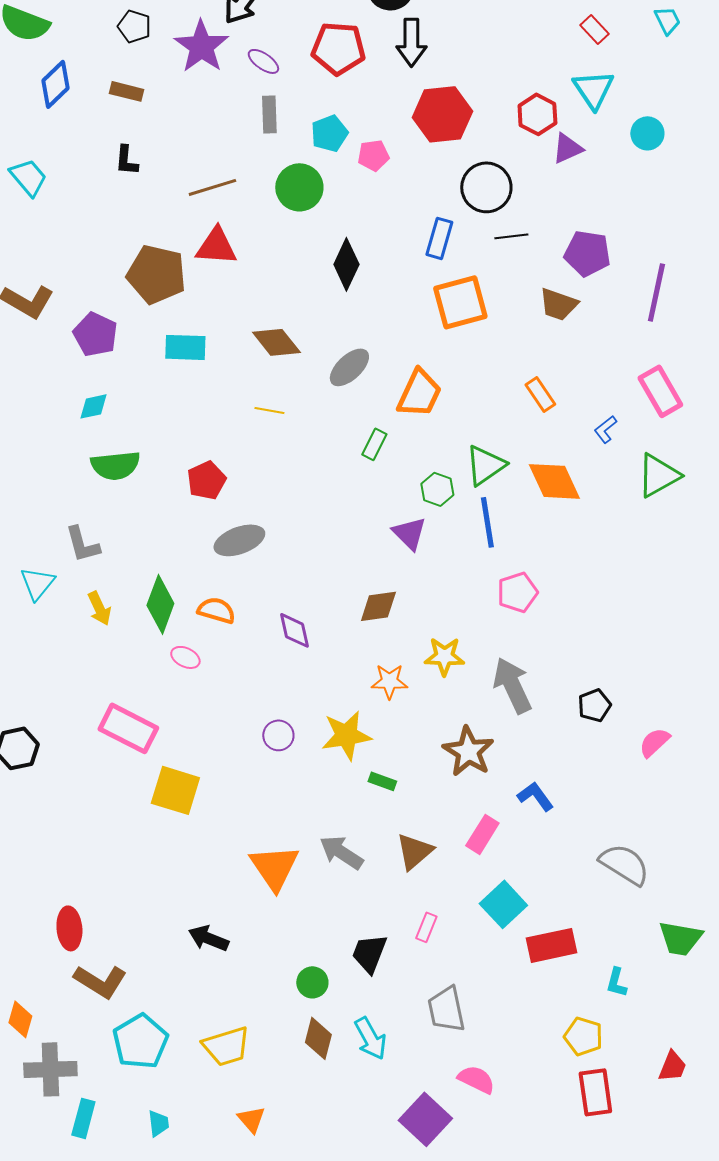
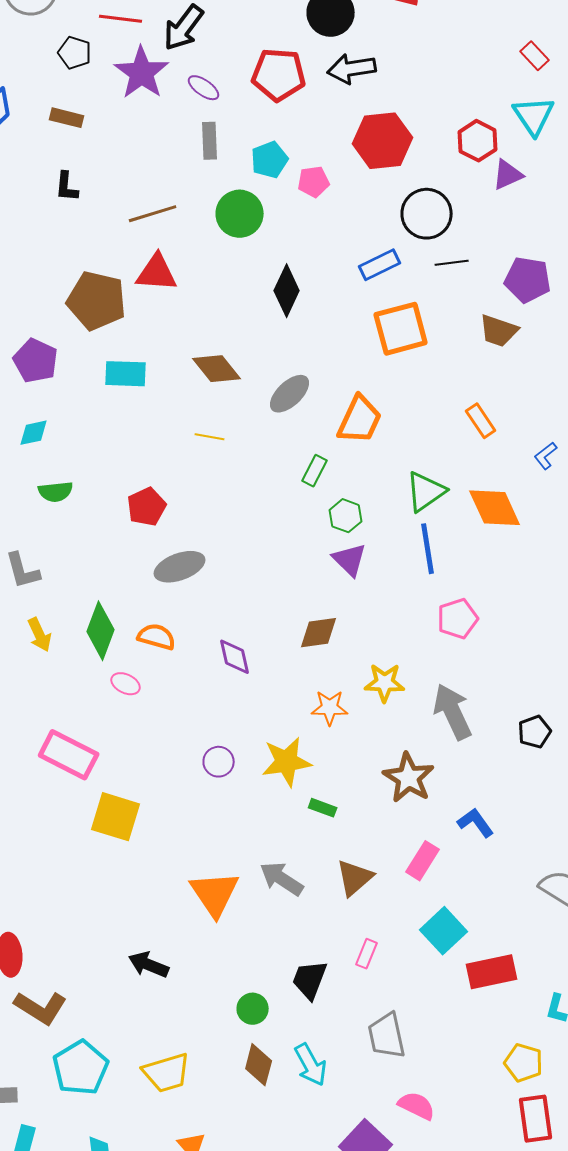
black arrow: (411, 42) -> (352, 69), turned 81
blue rectangle: (439, 238) -> (380, 265), turned 48
green semicircle: (115, 465) -> (56, 492), size x0.7
green hexagon: (437, 489) -> (346, 516), moved

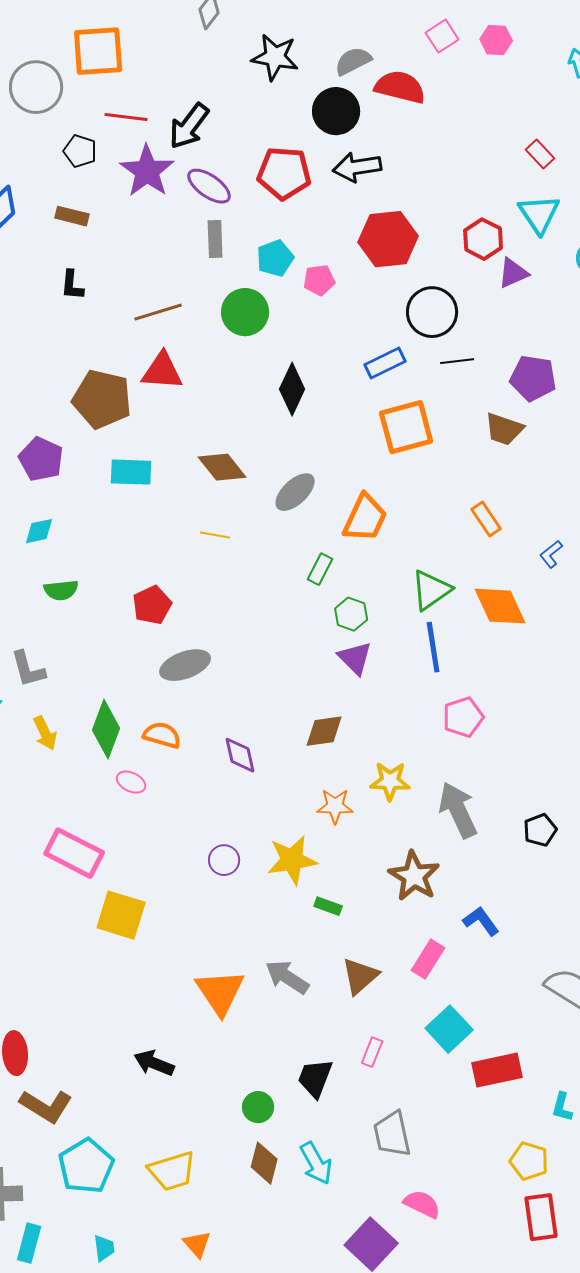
purple ellipse: (204, 88) -> (209, 186), size x1.4

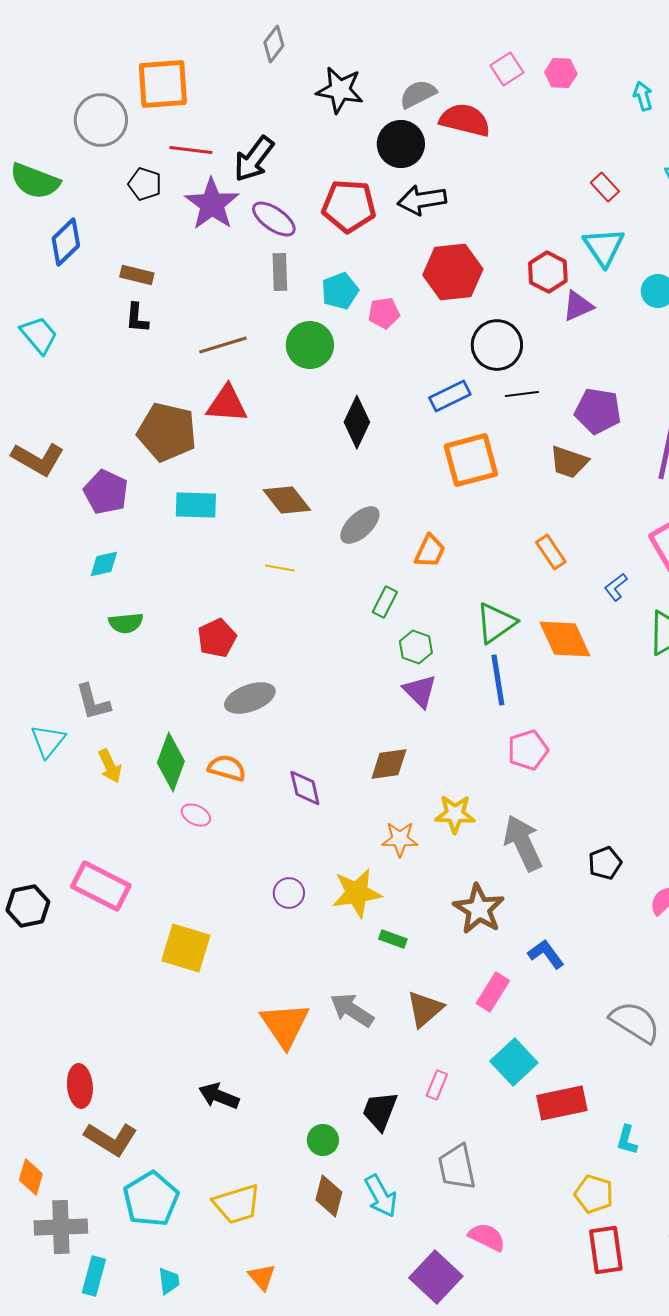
brown rectangle: (72, 216) -> (137, 275), moved
orange trapezoid: (365, 518) -> (430, 551), size x0.7
pink rectangle: (74, 853) -> (101, 886), moved

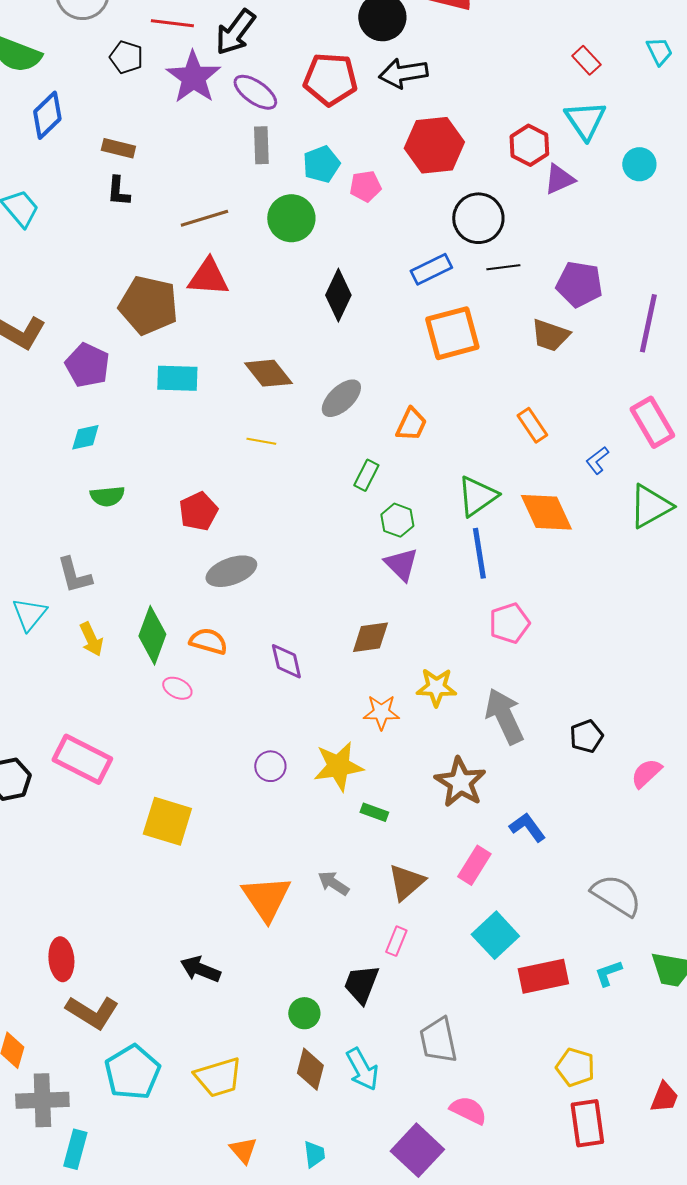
gray arrow: (352, 1010) -> (333, 883), size x0.7
pink rectangle: (437, 1085) -> (396, 941), moved
cyan L-shape: (627, 1140) -> (608, 973), moved, turned 56
cyan trapezoid: (169, 1281) -> (314, 1154), moved

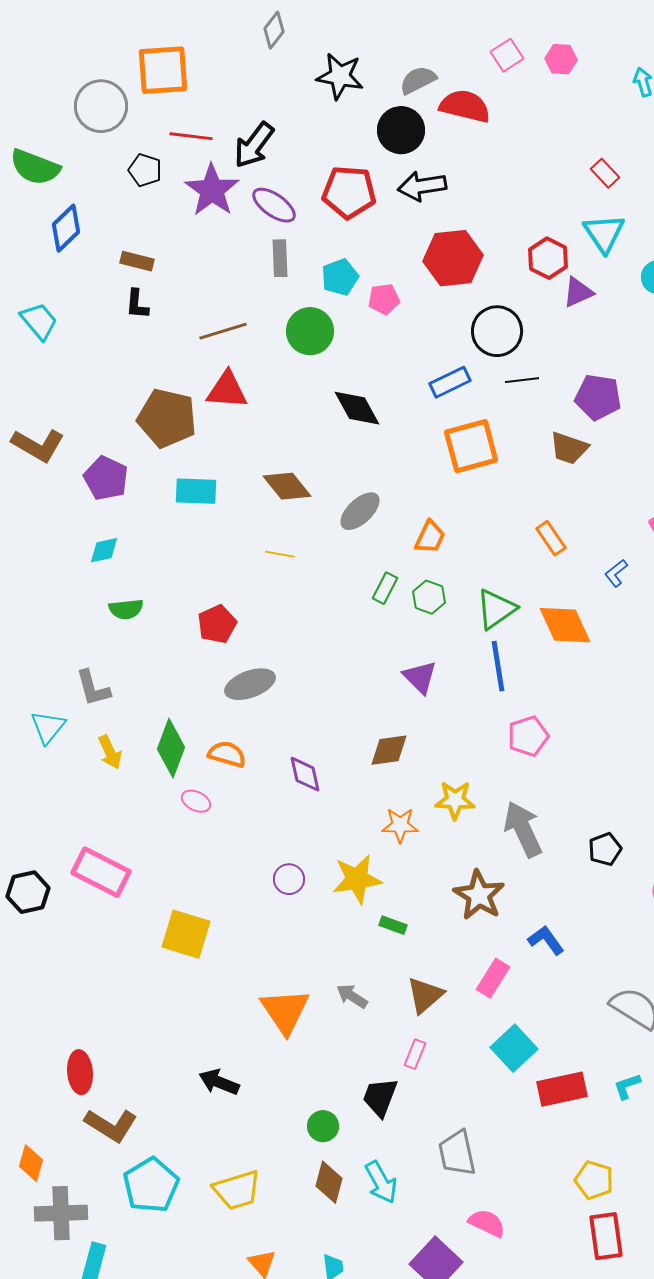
black diamond: (338, 295) -> (357, 408), turned -54
green hexagon: (397, 520) -> (429, 597), moved

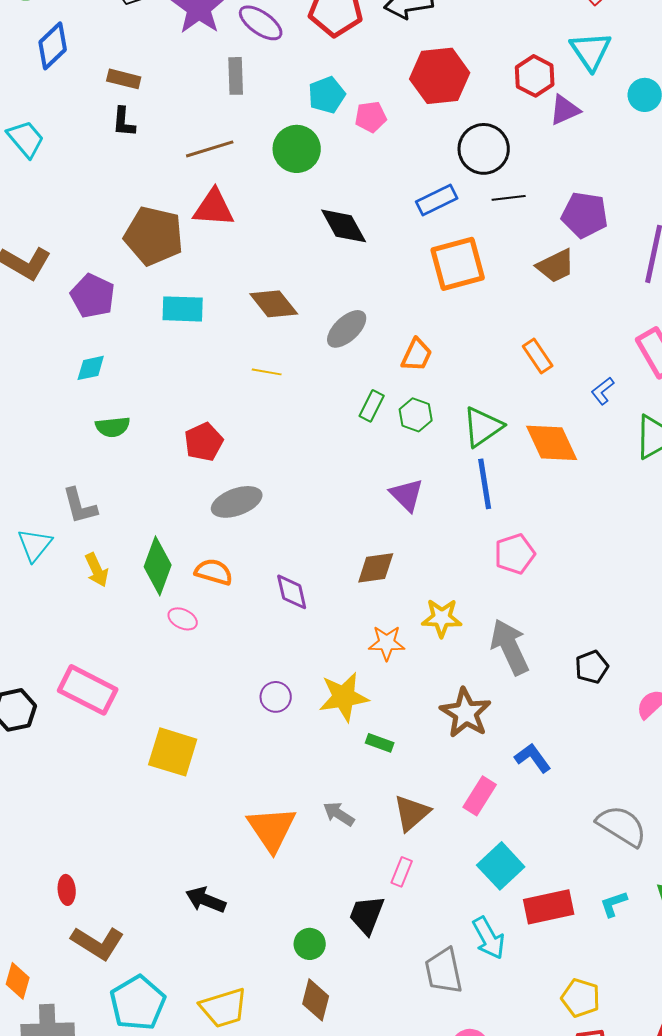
gray rectangle: (280, 258) -> (236, 76), moved
brown trapezoid: (569, 448) -> (556, 266), turned -45
red ellipse: (80, 1072) -> (67, 890), size x0.7
cyan arrow: (381, 1182) -> (489, 938), moved

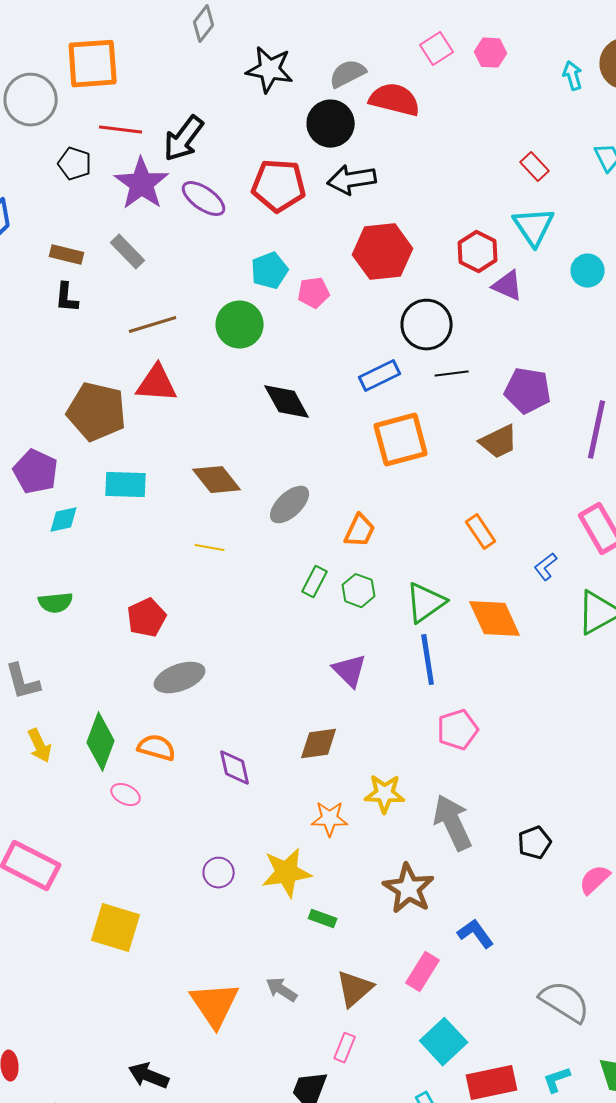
gray rectangle: (236, 76) -> (128, 252), moved, turned -42
purple triangle: (565, 110) -> (508, 286), turned 48
cyan diamond: (91, 368) -> (64, 520), moved

